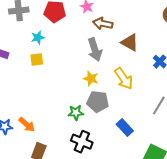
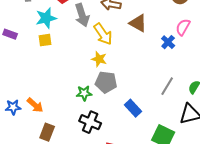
cyan star: (38, 38) -> (46, 18), size x1.5
gray arrow: (95, 50) -> (82, 15), moved
yellow arrow: (124, 79) -> (103, 34), moved

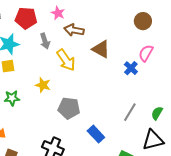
gray arrow: (82, 15) -> (45, 41), size x0.7
yellow star: (99, 59) -> (43, 85), moved
green star: (84, 93) -> (12, 98), moved

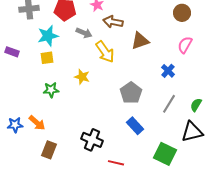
gray arrow: (45, 41) -> (84, 33), turned -49
brown triangle: (101, 49) -> (140, 41), turned -48
blue cross: (131, 68) -> (168, 71), moved
gray pentagon: (69, 108) -> (131, 93), moved, turned 30

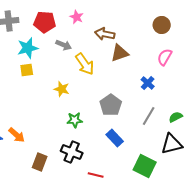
brown arrow: (113, 22) -> (105, 34), moved
green star: (51, 90) -> (75, 120), moved
green semicircle: (196, 105) -> (176, 117), turned 32
brown rectangle: (49, 150) -> (40, 162), moved

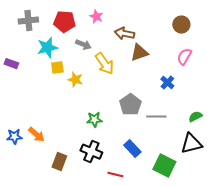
yellow square: (27, 70) -> (57, 68), moved
yellow star: (62, 89) -> (75, 80), moved
gray line: (149, 116) -> (156, 117), moved, turned 60
blue rectangle: (115, 138) -> (132, 149), moved

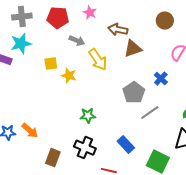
brown circle: (181, 25) -> (165, 21), moved
cyan star: (47, 48) -> (21, 44), moved
gray pentagon: (130, 105) -> (134, 93), moved
gray line: (156, 117) -> (150, 113), turned -36

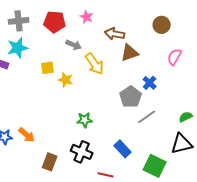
blue cross: (161, 79) -> (150, 83), moved

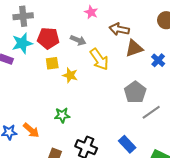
red pentagon: (55, 22) -> (48, 38), moved
blue cross: (150, 83) -> (158, 60), moved
green star: (85, 120) -> (62, 115), moved

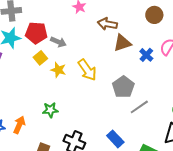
gray arrow: (78, 40) -> (58, 42), moved
yellow arrow: (99, 59) -> (87, 70), moved
yellow square: (52, 63) -> (40, 58), turned -32
orange arrow: (31, 130) -> (19, 125), turned -108

